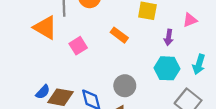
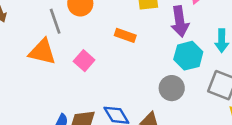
purple arrow: (169, 37) -> (180, 21), size x1.6
gray circle: (125, 86) -> (172, 88), moved

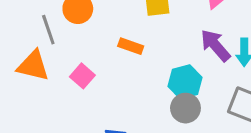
purple arrow: (180, 21) -> (215, 45), moved, turned 148
cyan hexagon: (188, 56) -> (185, 82), moved

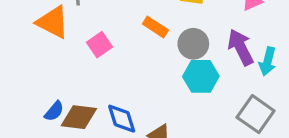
gray circle: (185, 108) -> (193, 44), moved

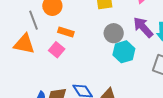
orange rectangle: (155, 27) -> (66, 32), moved

